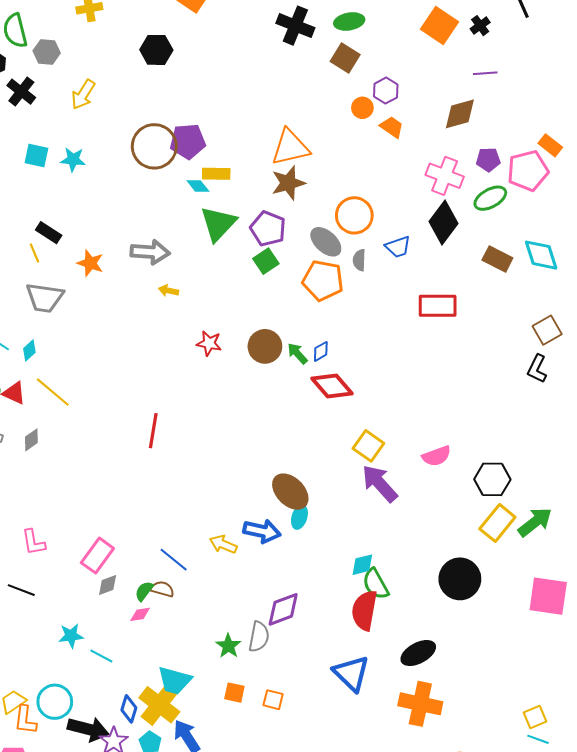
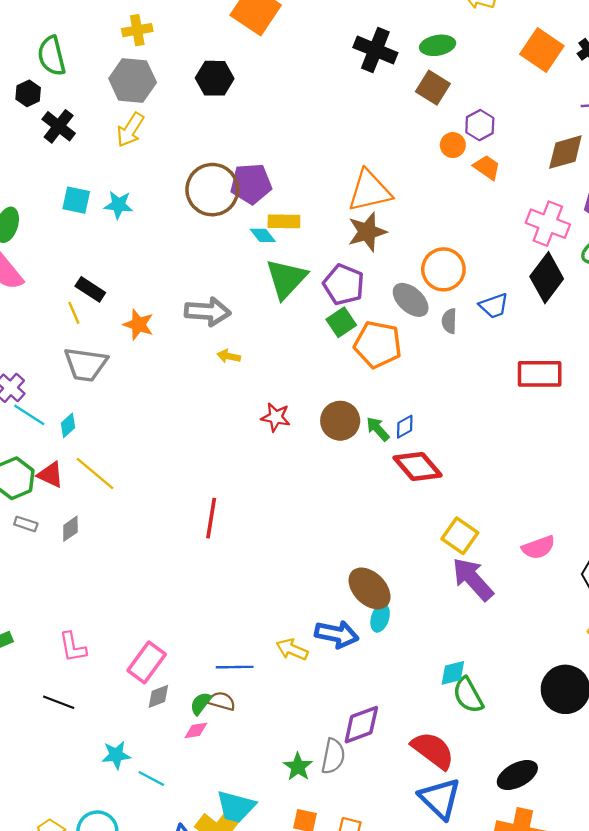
gray hexagon: (47, 52) -> (133, 81), moved, size x1.5
orange pentagon: (323, 280) -> (378, 344), moved
blue line: (174, 560) -> (235, 667), turned -40
red semicircle: (364, 610) -> (433, 750), moved, turned 117

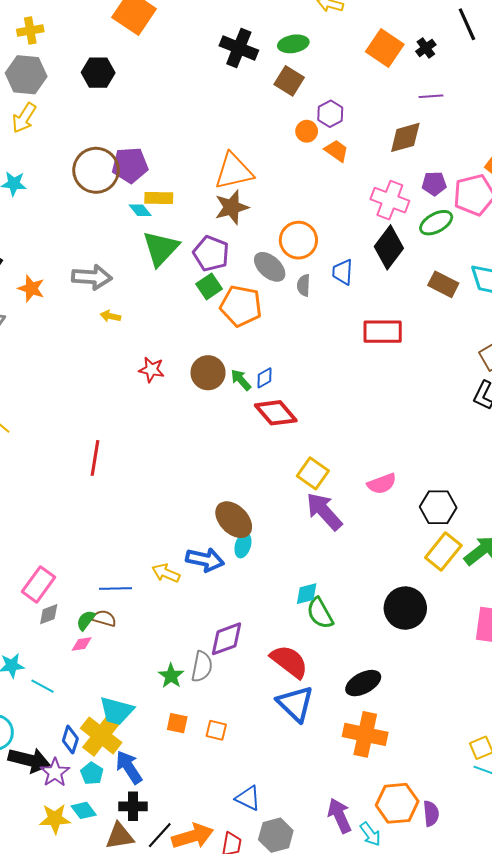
blue trapezoid: (494, 306) -> (343, 272), turned 112

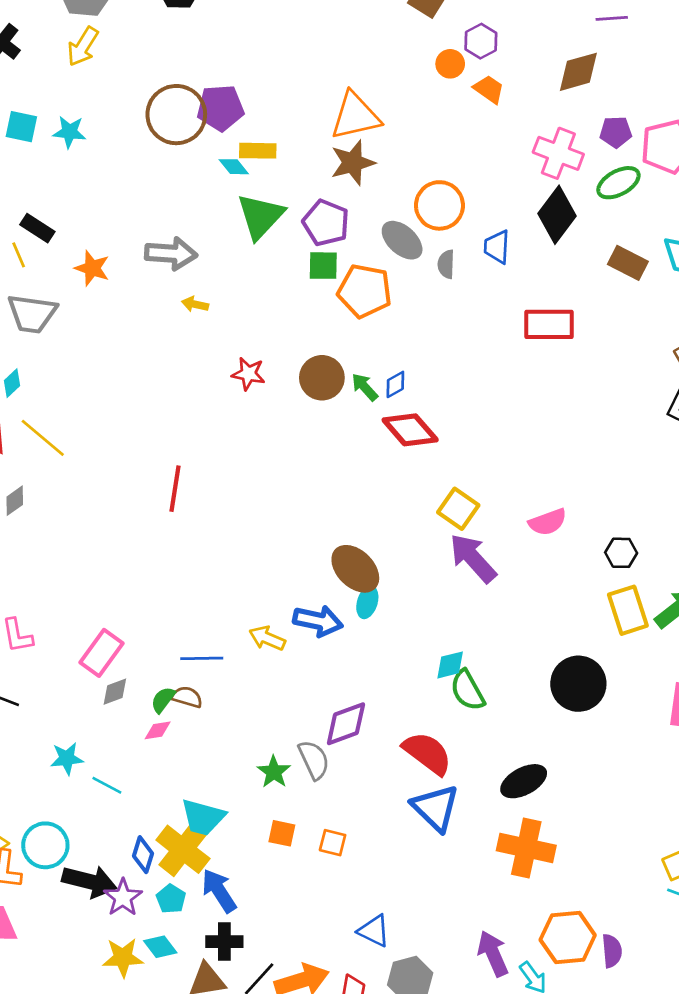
green square: (209, 286) -> (323, 266), turned 35
black hexagon: (438, 507) -> (621, 553), size x0.7
yellow rectangle: (443, 552) -> (628, 610), turned -57
gray semicircle: (202, 667) -> (314, 760), turned -36

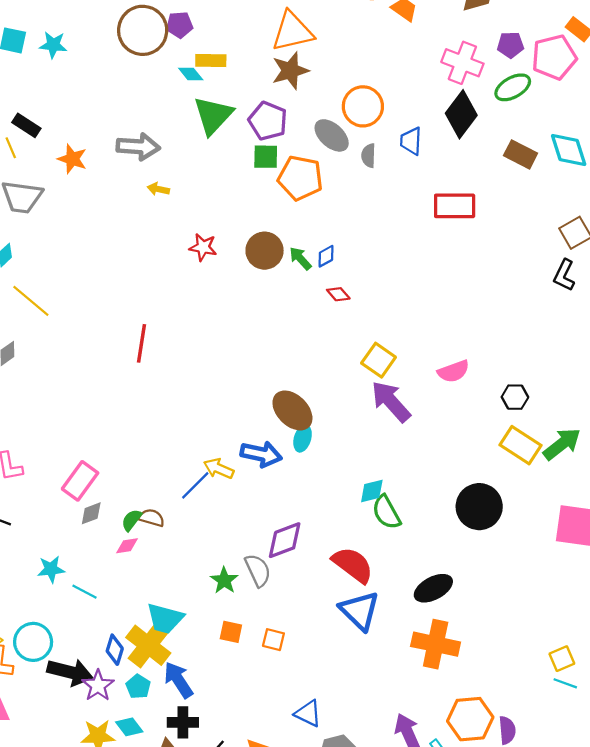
purple pentagon: (220, 108) -> (180, 25), size x0.7
red diamond: (410, 430) -> (338, 294), size x0.5
yellow rectangle: (628, 610) -> (521, 445), turned -39
blue line: (202, 658) -> (195, 485), moved, turned -44

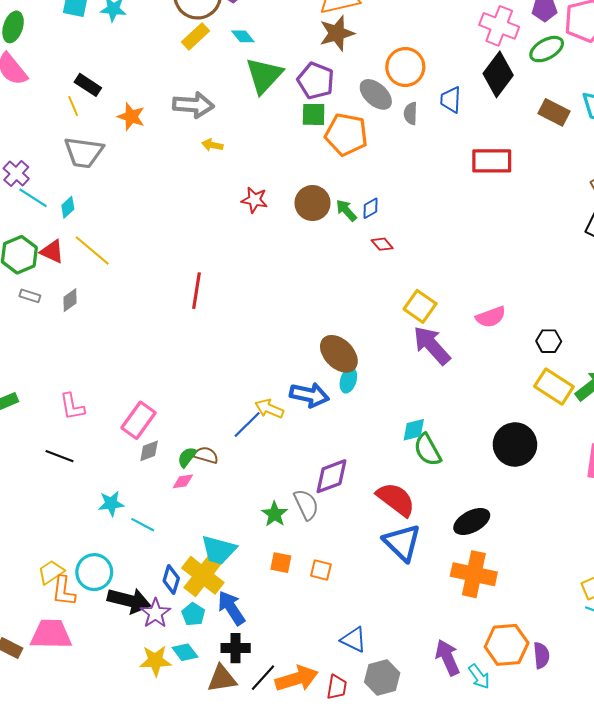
yellow rectangle: (211, 61) -> (195, 36), moved, turned -44

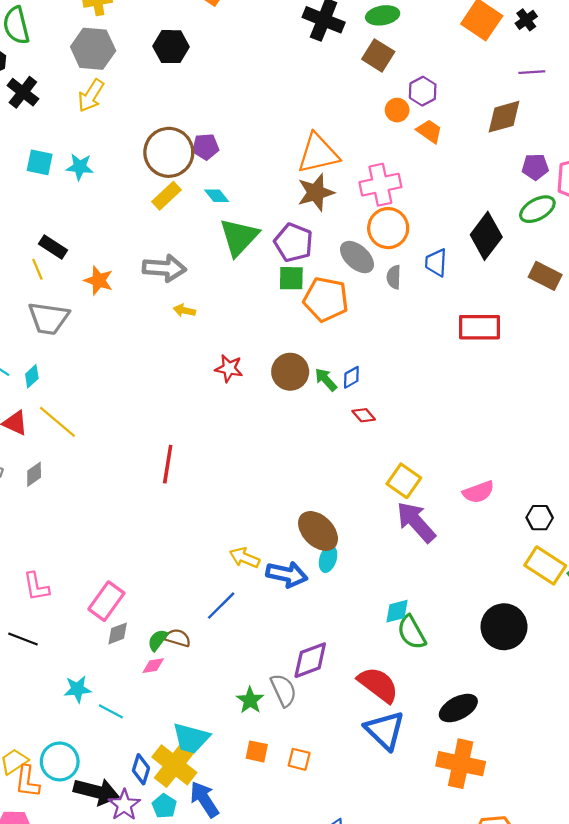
pink cross: (499, 26) -> (380, 185), moved, turned -33
yellow arrow: (269, 409) -> (245, 558), moved

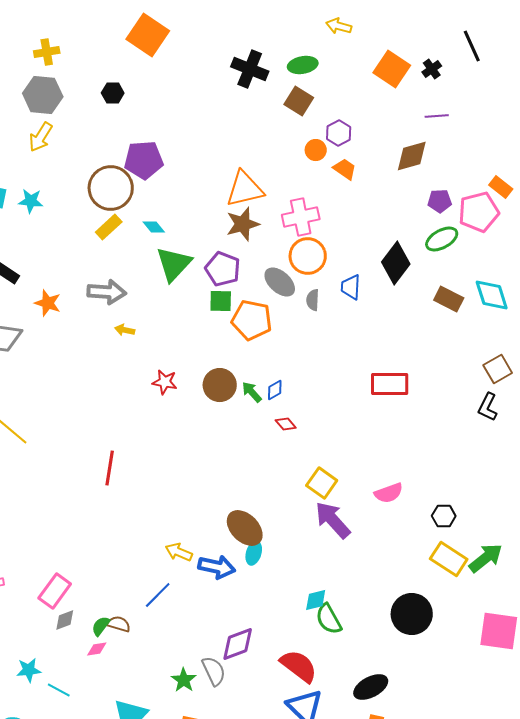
black hexagon: (171, 47) -> (113, 93), size x0.7
purple pentagon: (206, 147) -> (144, 160), moved, size x1.6
red rectangle: (479, 327) -> (390, 384), moved

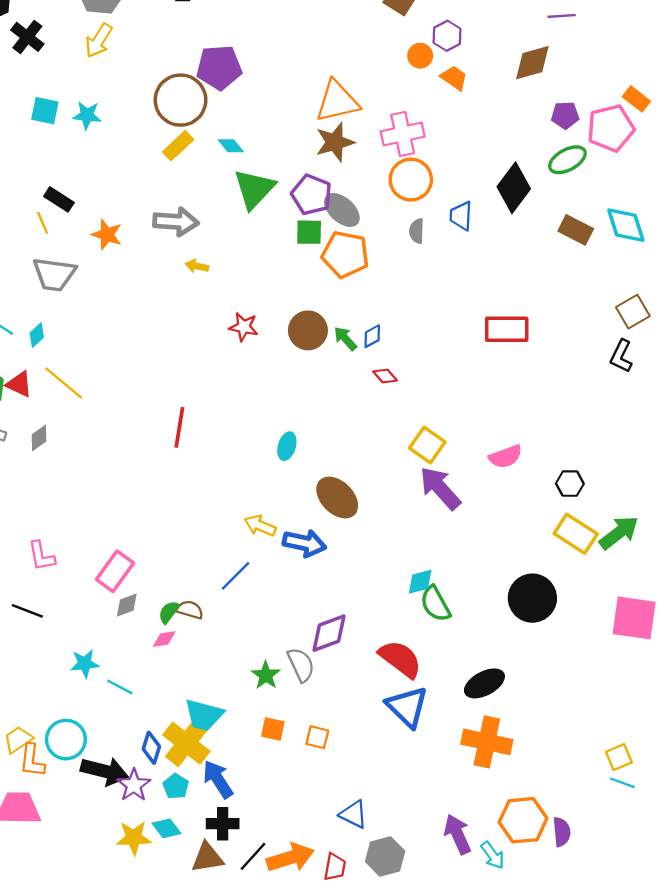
gray ellipse: (280, 282) -> (342, 210), moved
cyan ellipse: (254, 553) -> (287, 446), moved

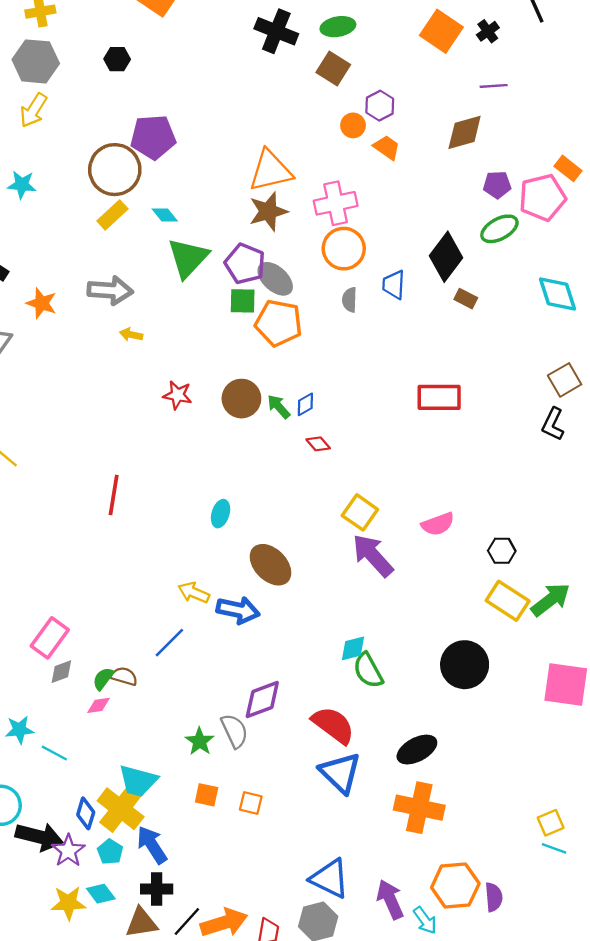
brown rectangle: (576, 230) -> (466, 299), moved, size x0.7
blue triangle: (354, 814) -> (330, 879), moved, size x1.4

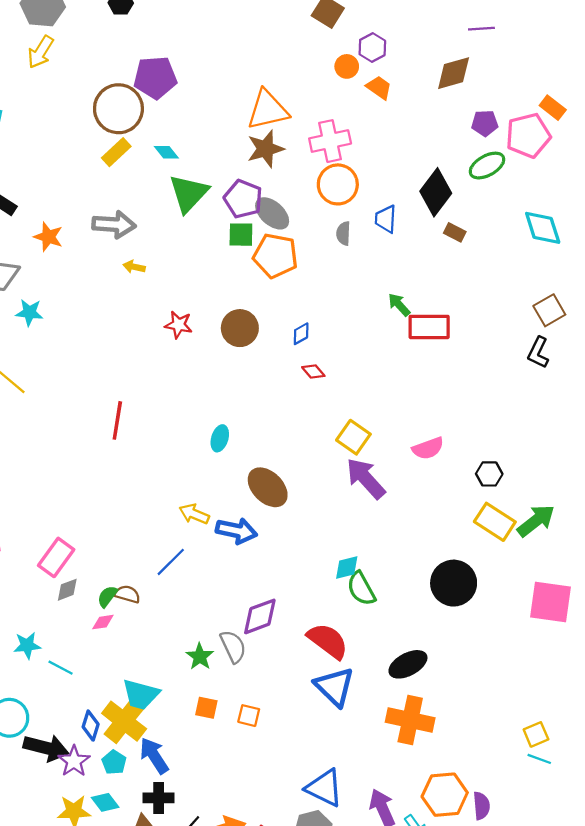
cyan star: (22, 185) -> (29, 312), moved
green arrow: (279, 407) -> (399, 305), moved

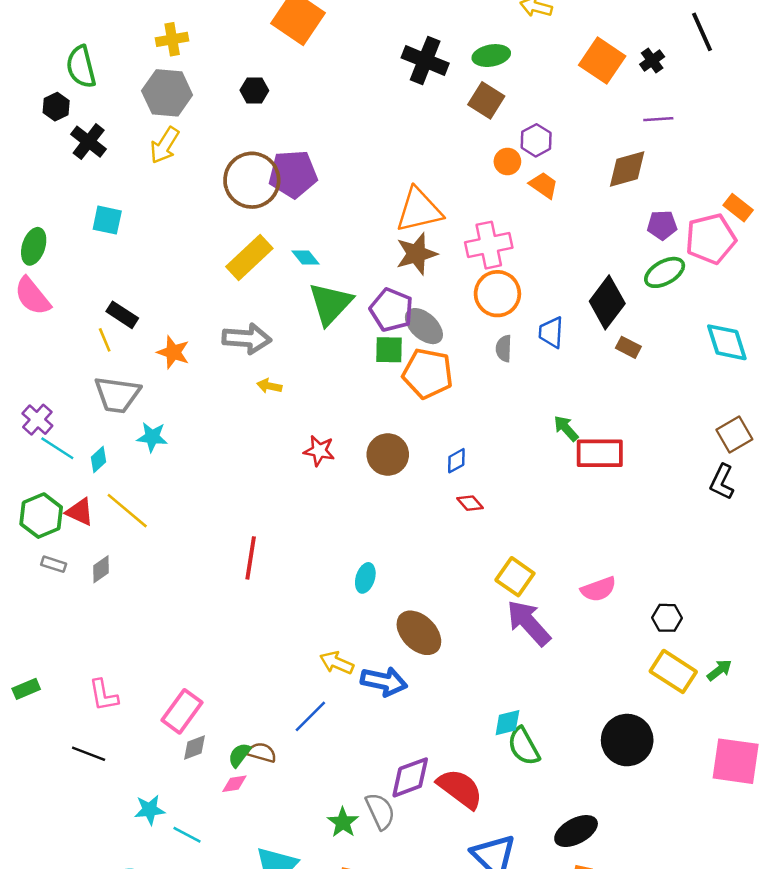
brown circle: (118, 109) -> (252, 180), moved
yellow rectangle: (116, 152) -> (249, 258), size x1.4
green arrow: (536, 521) -> (719, 670), size x0.6
red semicircle: (328, 641) -> (460, 789), moved

